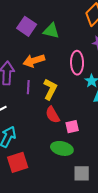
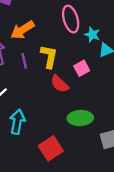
pink square: (72, 127) -> (82, 68), moved
red square: (18, 162) -> (51, 148), moved

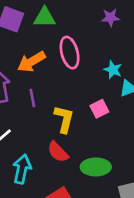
pink ellipse: (71, 19) -> (70, 53), moved
yellow L-shape: (49, 56) -> (64, 119), moved
red semicircle: (60, 84) -> (58, 152), moved

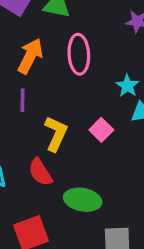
orange arrow: (31, 62) -> (30, 56), turned 136
pink square: (99, 109) -> (101, 130), turned -30

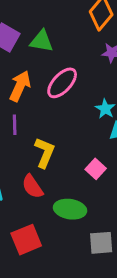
pink ellipse: (79, 54) -> (62, 83), turned 48
pink square: (101, 130) -> (96, 169), moved

